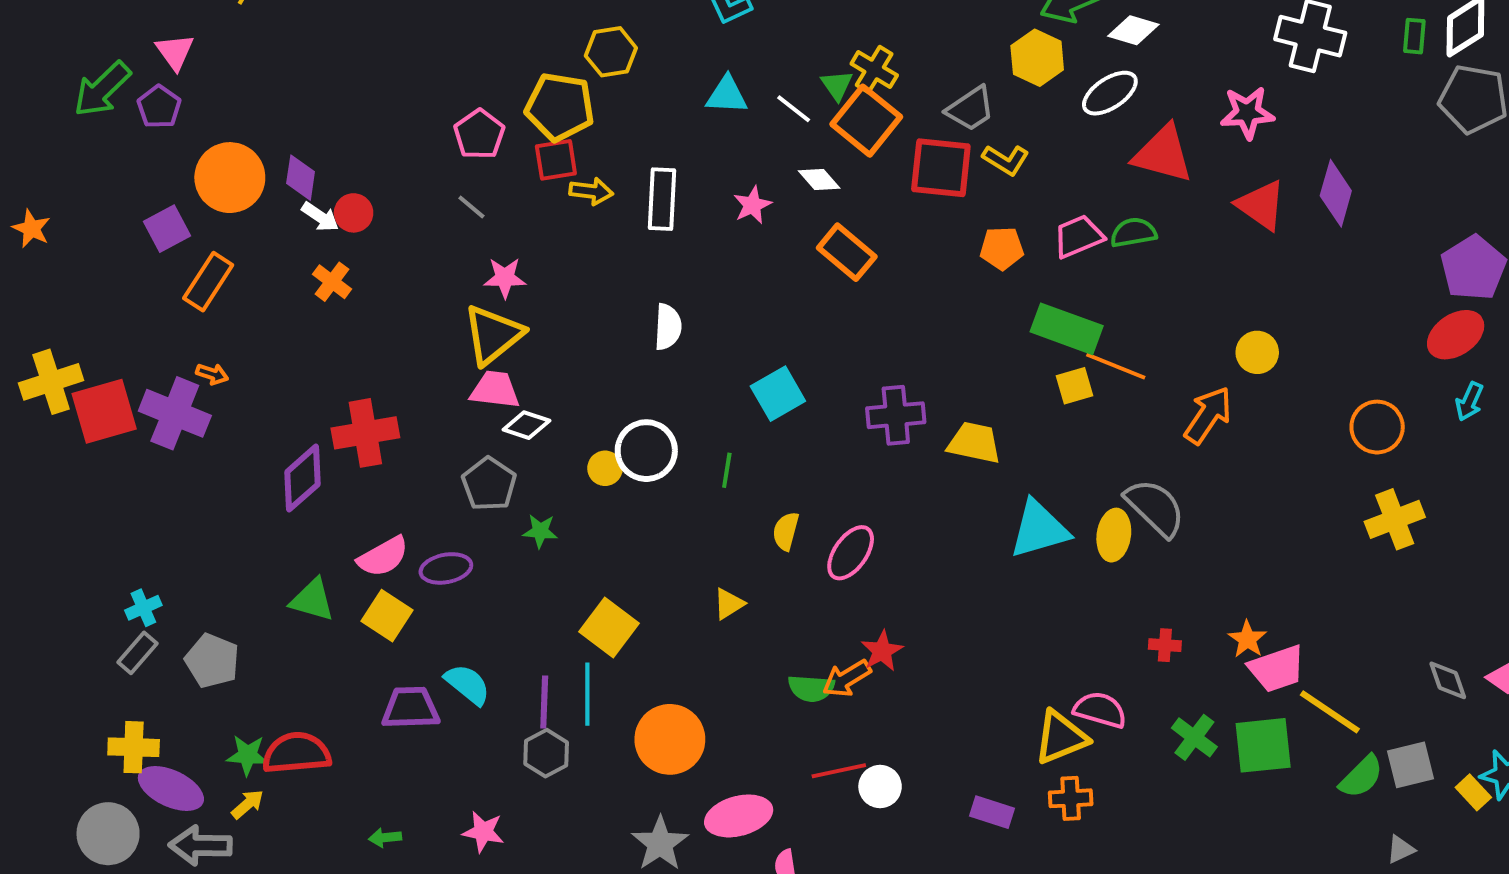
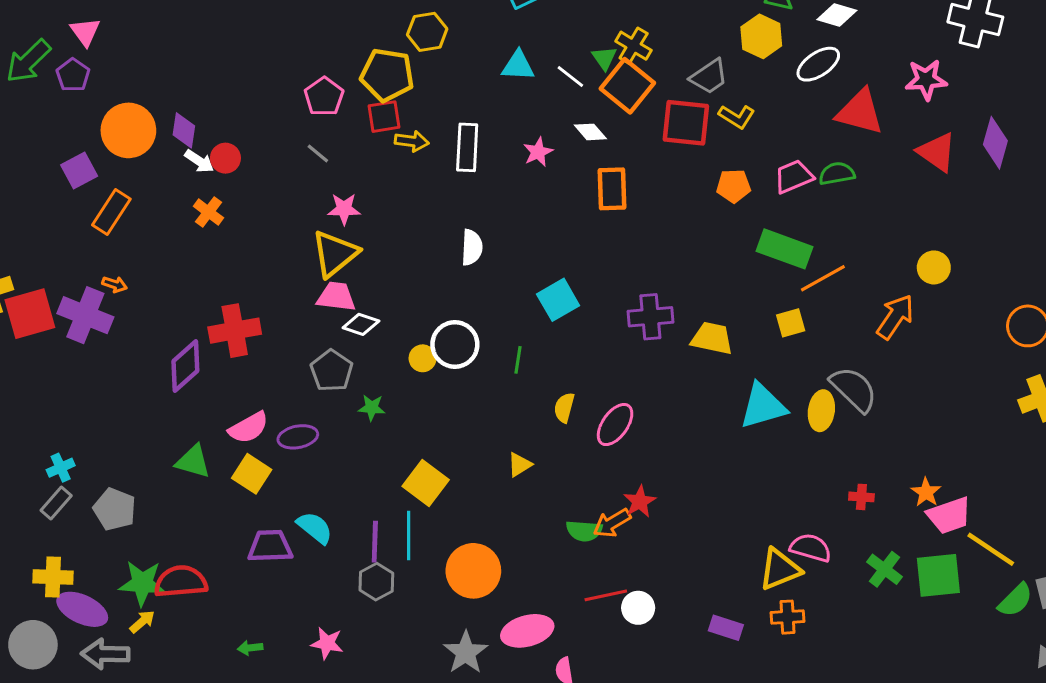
orange rectangle: (847, 252) -> (612, 189), turned 48
orange line: (1116, 366) -> (823, 278), turned -51
yellow square: (1075, 386) -> (791, 323), moved
green star: (248, 755) -> (142, 583), size x1.4

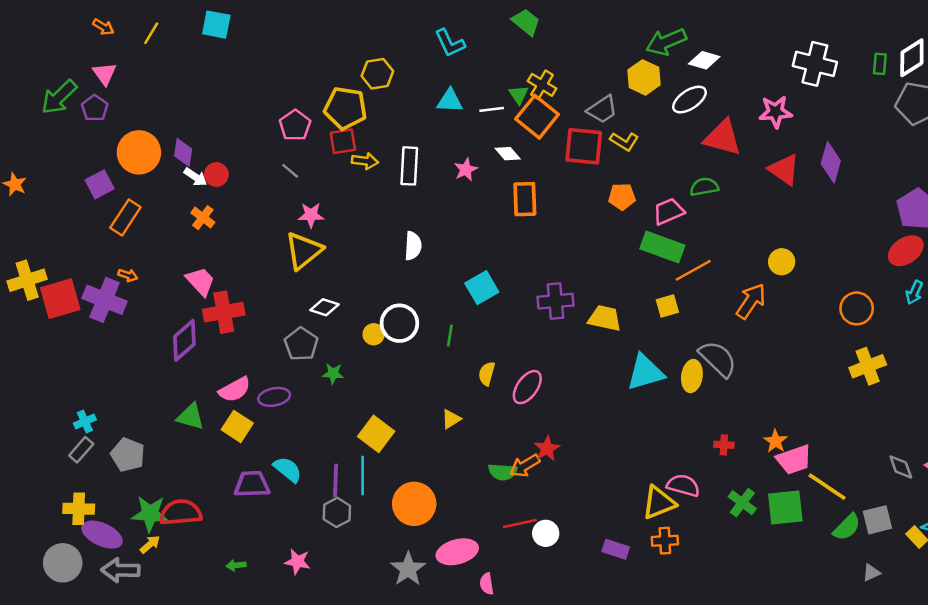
white line: (570, 77) -> (492, 109), turned -45
pink trapezoid: (794, 177) -> (669, 211), moved
pink trapezoid: (336, 297) -> (200, 281), moved, turned 40

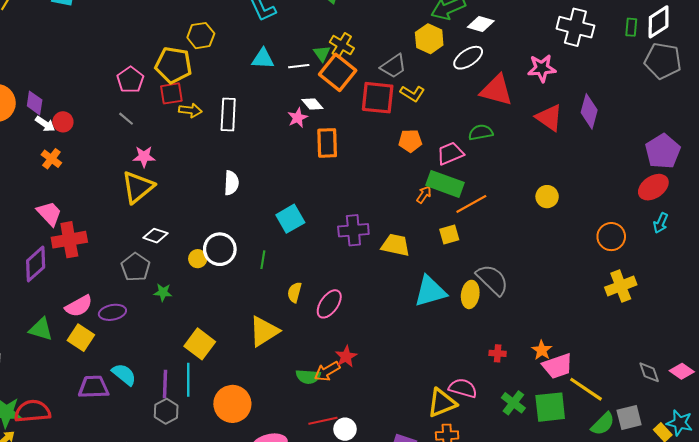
pink star: (466, 170) -> (298, 118), moved
orange arrow: (751, 301) -> (424, 194), moved, size x0.6
yellow triangle: (451, 419) -> (264, 331), size x1.8

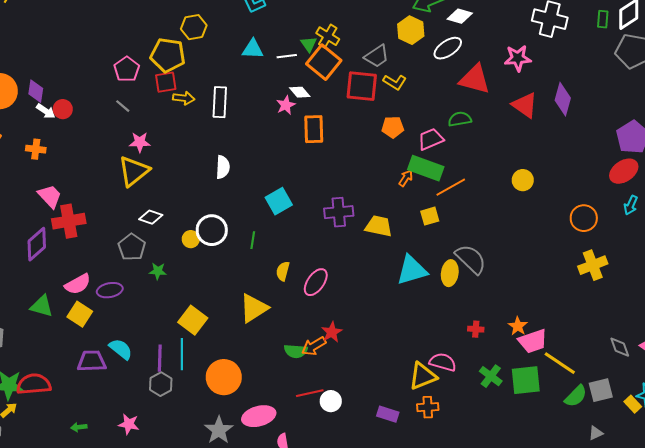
orange cross: (51, 159) -> (36, 149), moved, turned -30

